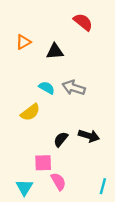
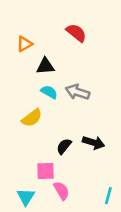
red semicircle: (83, 22) -> (76, 33), moved
black triangle: (55, 51) -> (45, 66), moved

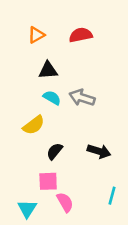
red semicircle: (76, 33) -> (81, 35), turned -50
orange triangle: (24, 44) -> (36, 35), moved
black semicircle: (64, 146) -> (55, 151), moved
cyan line: (108, 196) -> (112, 196), moved

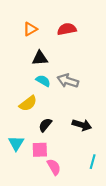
cyan triangle: (27, 209) -> (16, 143), moved

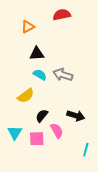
red semicircle: (67, 29) -> (62, 15), moved
pink semicircle: (54, 167) -> (57, 131), moved

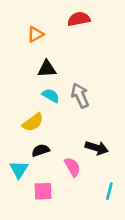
gray arrow: (63, 75) -> (80, 96), turned 48
black semicircle: (42, 116) -> (41, 150), moved, turned 32
pink square: (37, 139) -> (43, 191), moved

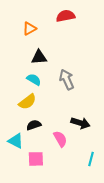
cyan semicircle: (51, 96) -> (34, 79), moved
cyan triangle: (19, 169) -> (16, 141), turned -35

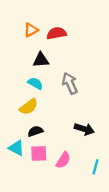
red semicircle: (66, 16) -> (56, 33), moved
pink semicircle: (60, 139) -> (63, 160), moved, turned 63
pink square: (36, 159) -> (39, 154), moved

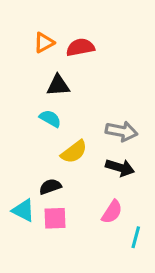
gray arrow: (70, 83) -> (121, 131), moved, turned 125
yellow semicircle: (29, 107) -> (74, 152), moved
black arrow: (84, 129) -> (120, 168), moved
pink semicircle: (63, 160) -> (112, 212), moved

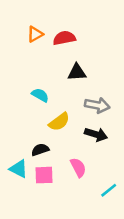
black triangle: (58, 85) -> (77, 72), moved
pink semicircle: (112, 212) -> (78, 167), moved, turned -60
cyan line: (136, 237) -> (109, 190), turned 36

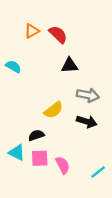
red semicircle: (64, 38) -> (58, 34), turned 54
cyan semicircle: (40, 95) -> (13, 67), moved
pink semicircle: (78, 167) -> (63, 165), moved

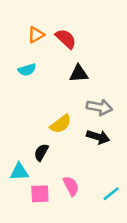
cyan semicircle: (13, 67) -> (27, 70), moved, turned 133
black semicircle: (36, 135) -> (41, 152), turned -42
cyan triangle: (17, 153) -> (19, 172), turned -30
pink square: (40, 158) -> (40, 194), moved

